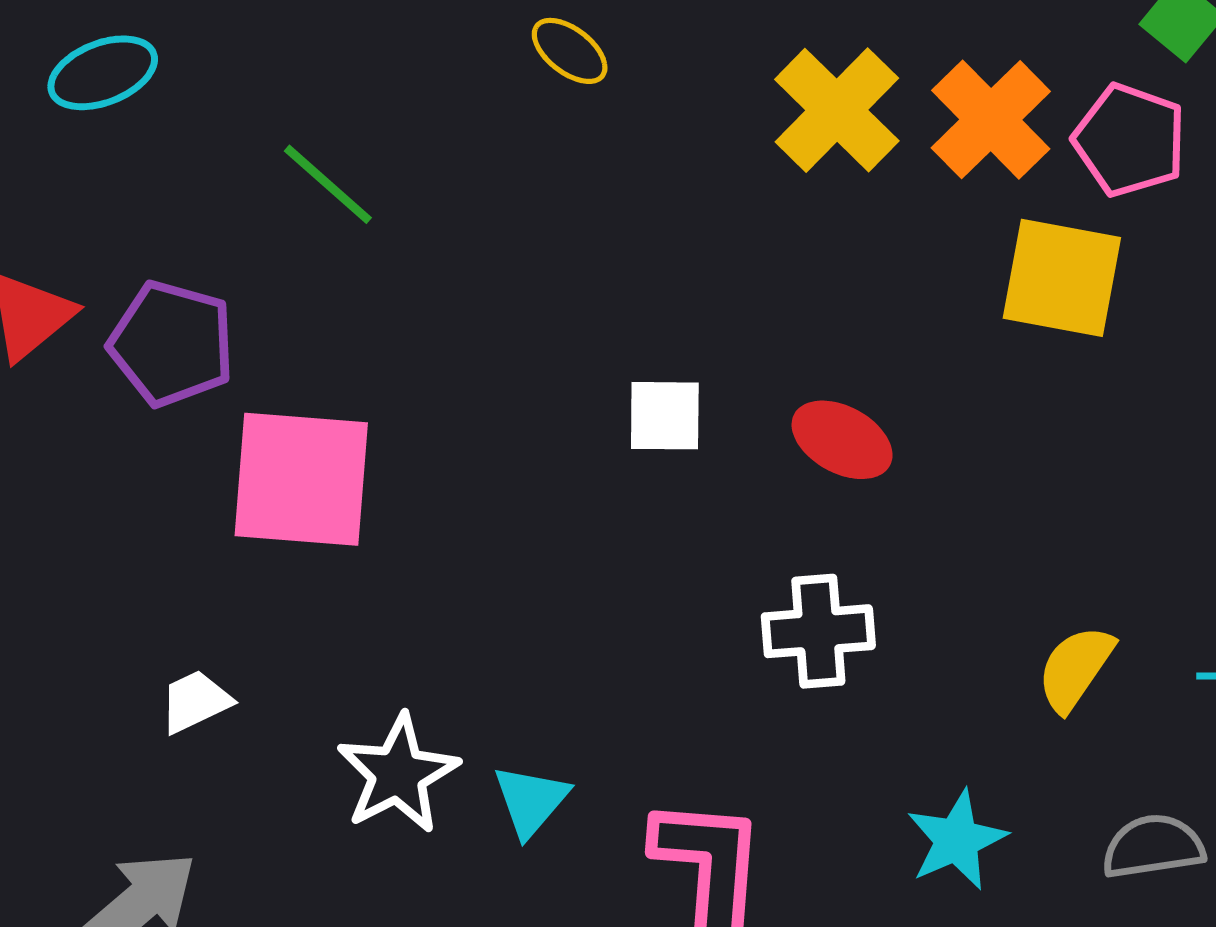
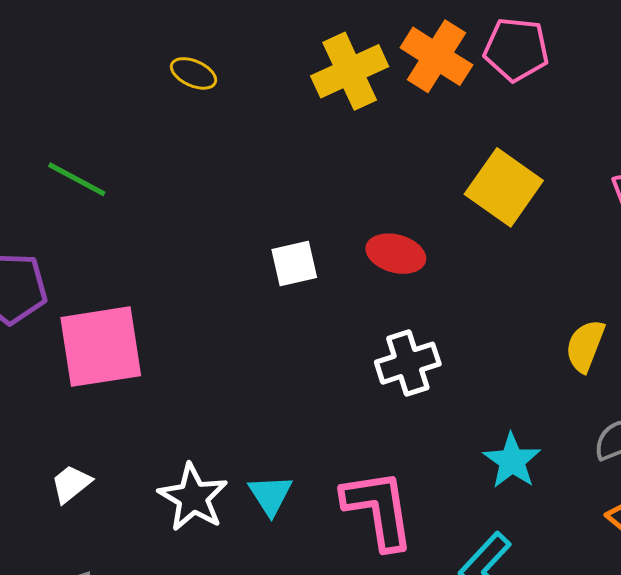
yellow cross: (837, 110) -> (350, 71), turned 34
yellow square: (1062, 278) -> (504, 187), moved, turned 38
yellow semicircle: (1075, 668) -> (585, 346), moved

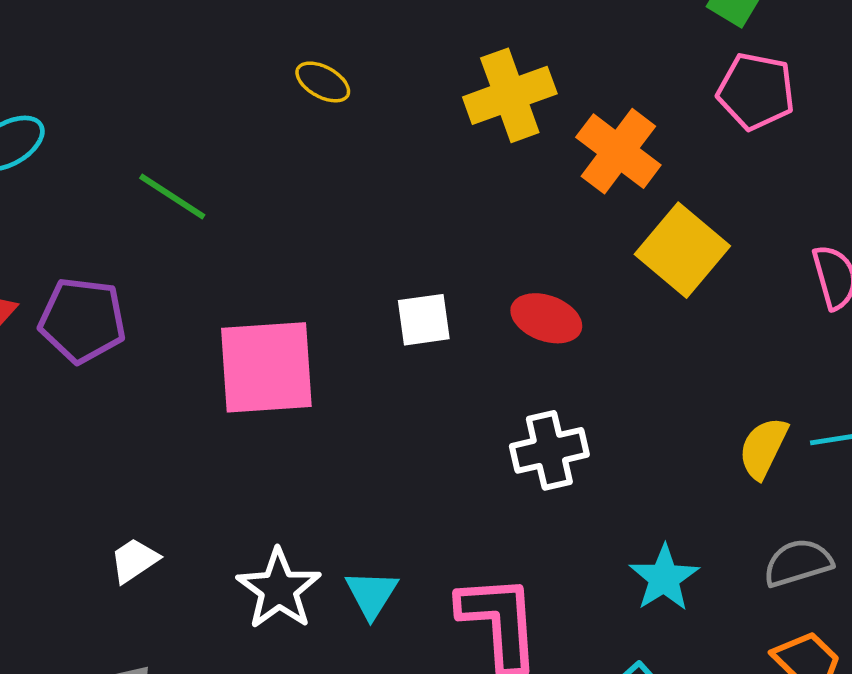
pink pentagon: (516, 49) -> (756, 91), moved
orange cross: (436, 56) -> (618, 151), moved
pink square: (101, 347) -> (266, 367), moved

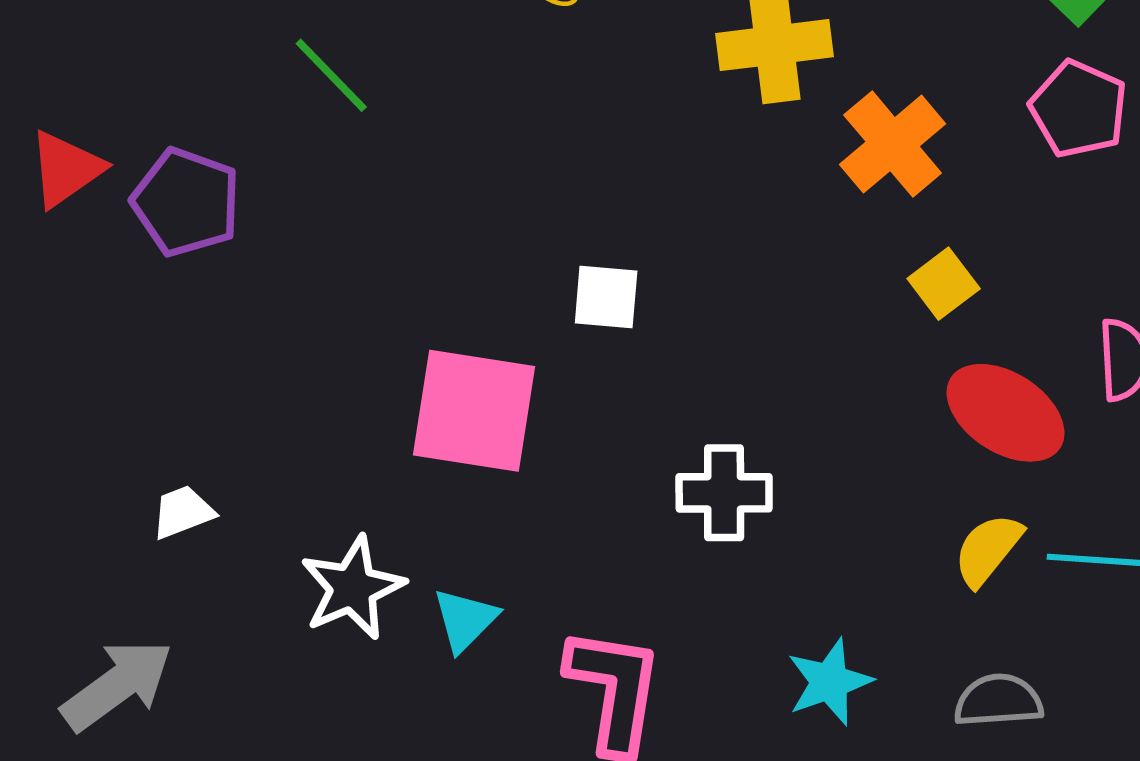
yellow square: (682, 250) -> (944, 284), size x0.6
red ellipse: (546, 318) -> (1006, 413), moved, size x1.4
pink square: (266, 367) -> (474, 411), moved

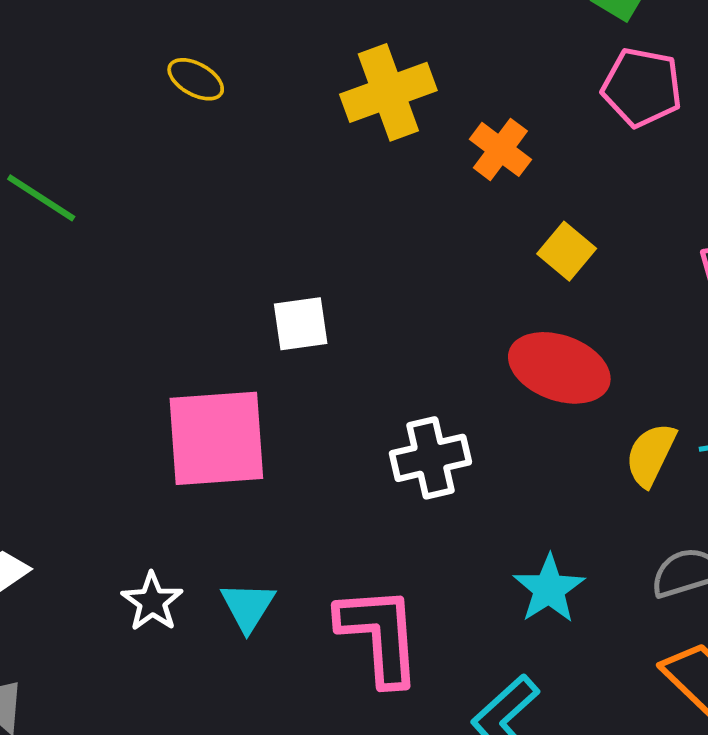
orange cross: (893, 144) -> (500, 149), size x0.7
red ellipse: (1006, 413) -> (559, 368), moved
white star: (352, 588) -> (152, 602), size x0.7

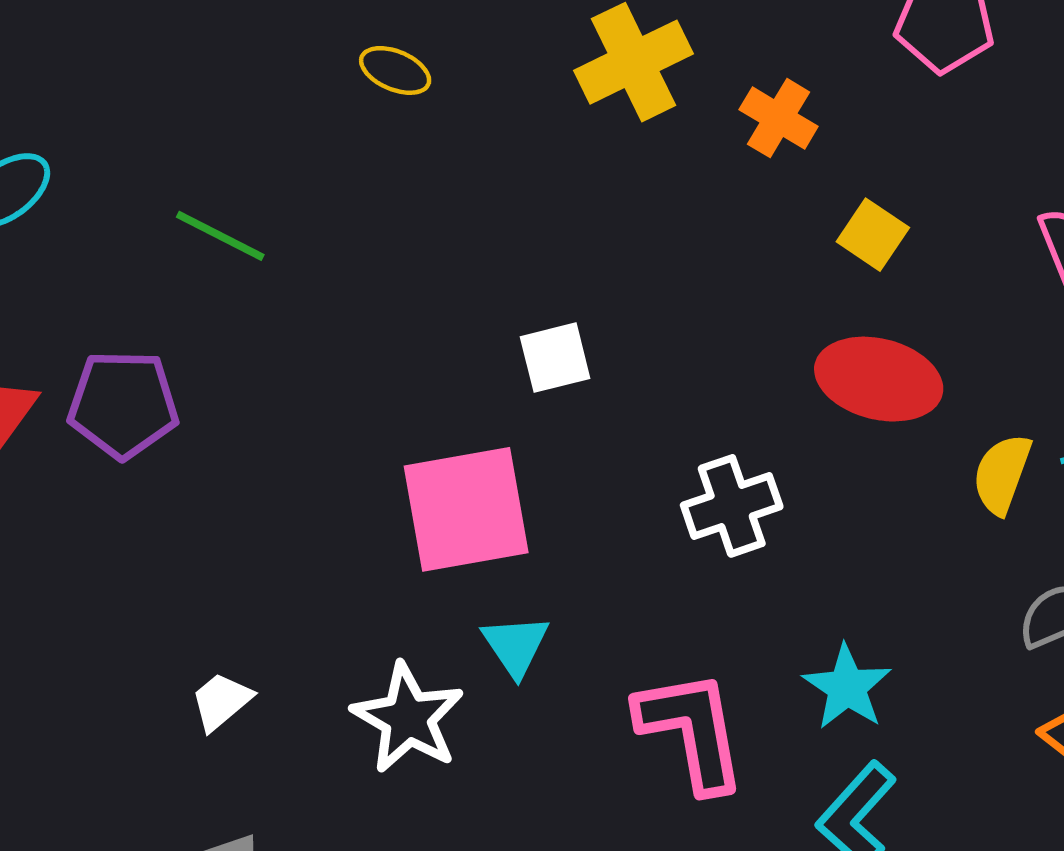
cyan star: (549, 589) -> (847, 687), moved
white star: (152, 602) -> (408, 718), size x1.5
cyan triangle: (248, 606) -> (516, 645), moved

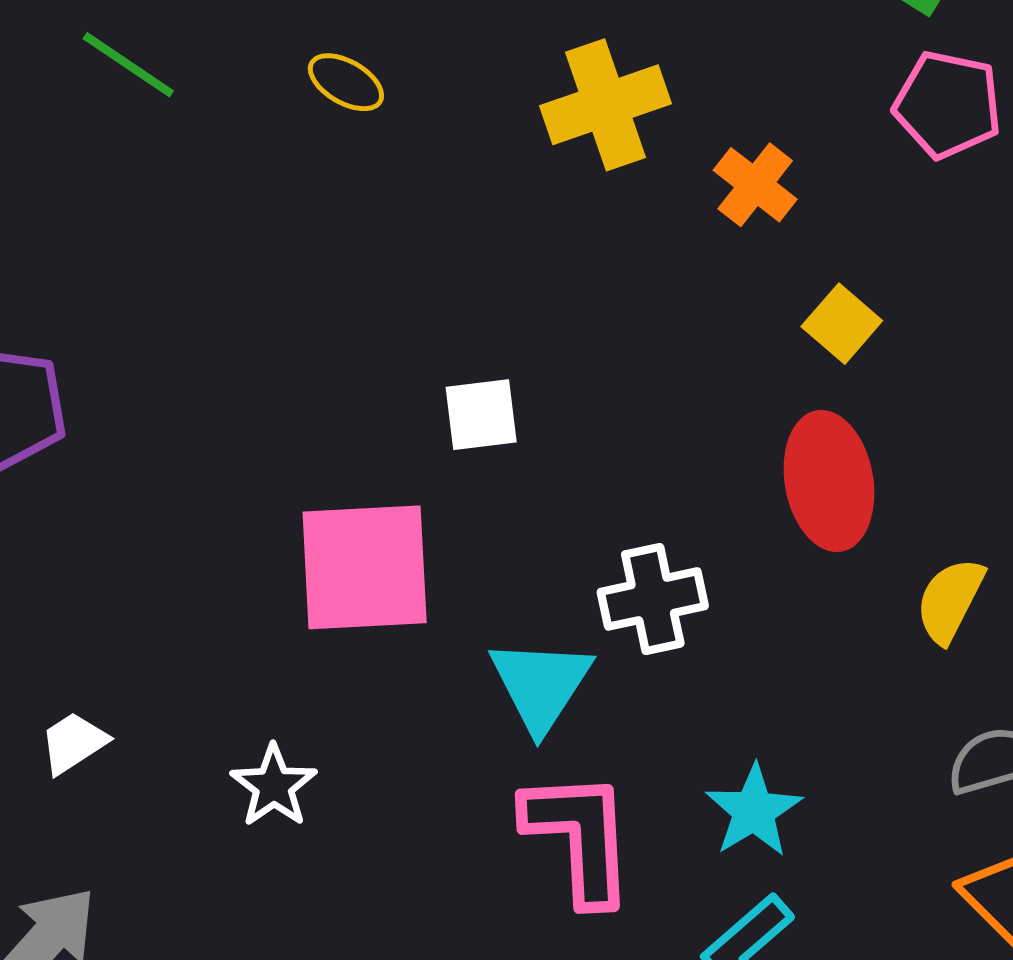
green line: (220, 236) -> (128, 65), moved
red ellipse: (879, 379) -> (829, 481), turned 59
cyan triangle: (516, 645) -> (541, 685), moved, size x1.4
white star: (408, 718) -> (274, 786), size x0.7

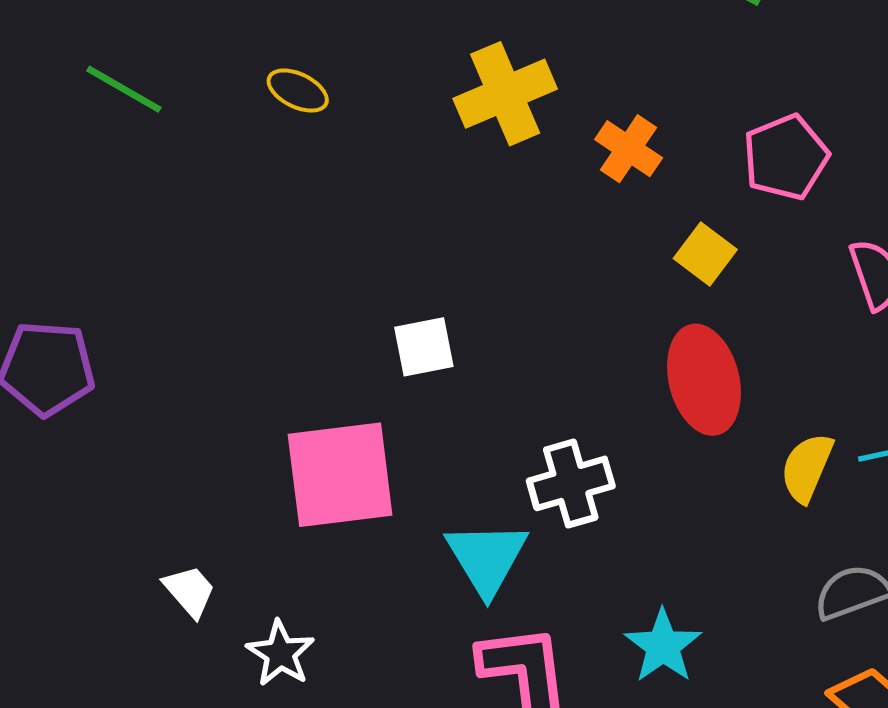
pink pentagon: (948, 105) -> (786, 157), moved, turned -30
white trapezoid: (74, 743) -> (190, 591), moved, turned 86

